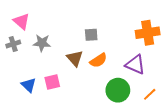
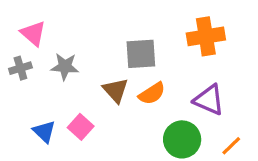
orange cross: (148, 33) -> (206, 36), moved
gray square: (91, 35) -> (141, 54), size x1.5
pink square: (52, 82) -> (81, 127), turned -35

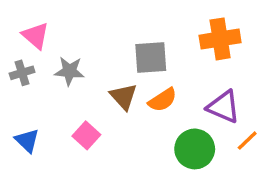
blue triangle: (44, 132) -> (27, 141), moved
orange line: (231, 146) -> (247, 141), moved

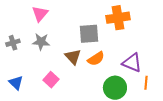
pink triangle: (36, 36) -> (40, 14), moved, turned 30
orange cross: (220, 39) -> (118, 18), moved
orange line: (247, 141) -> (146, 83), turned -40

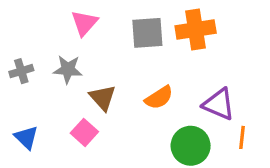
pink triangle: (40, 14) -> (84, 23), moved
gray square: (89, 34) -> (147, 33), moved
brown triangle: (73, 57) -> (103, 98), moved

